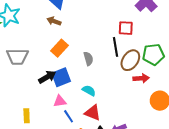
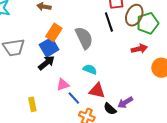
gray semicircle: (88, 59) -> (84, 38), size x1.6
brown ellipse: (130, 60) -> (134, 15), moved
blue square: (61, 77) -> (49, 47), moved

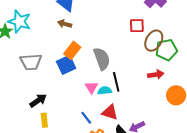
black line: (109, 22) -> (116, 82), moved
black arrow: (46, 63) -> (38, 101), moved
cyan semicircle: (90, 69) -> (105, 91), turned -32
pink triangle: (63, 85) -> (91, 87), moved, turned -48

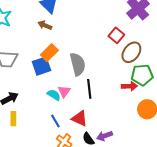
red square: (137, 26) -> (116, 35), turned 35
green pentagon: (166, 50) -> (142, 75), moved
cyan semicircle: (105, 91) -> (54, 95), moved, turned 32

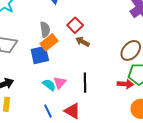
brown arrow: (45, 25) -> (83, 42), moved
red square: (116, 35) -> (75, 25), moved
gray semicircle: (78, 64) -> (45, 29), moved, size x0.7

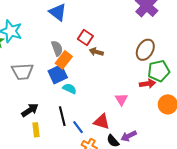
pink triangle: (60, 83) -> (121, 99), moved
black line: (85, 83) -> (62, 116), moved
cyan semicircle: (49, 85) -> (70, 89), moved

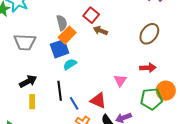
green pentagon: (159, 71) -> (151, 99), moved
cyan semicircle: (70, 89) -> (70, 64), turned -64

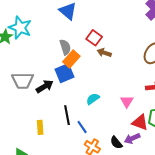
gray trapezoid: (25, 42) -> (23, 81), moved
cyan semicircle: (70, 64) -> (93, 99), moved
black arrow: (28, 81) -> (45, 86), moved
red triangle: (98, 101) -> (140, 122), moved

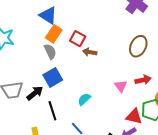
orange rectangle: (71, 59) -> (54, 34), moved
pink triangle: (127, 101) -> (121, 86), moved
black line: (67, 115) -> (52, 111), moved

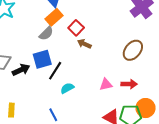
gray semicircle: (50, 52) -> (46, 33), turned 56
pink triangle: (121, 86) -> (106, 84), turned 40
black line: (52, 111) -> (55, 71), moved, turned 36

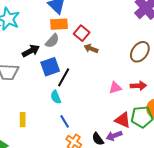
orange rectangle: (54, 17) -> (59, 24), turned 42
black arrow: (21, 70) -> (31, 51), moved
cyan semicircle: (67, 88) -> (56, 97), moved, turned -80

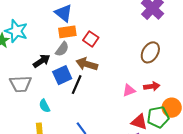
brown arrow: (91, 49) -> (87, 64), moved, size x1.5
cyan semicircle: (56, 97) -> (44, 106), moved

